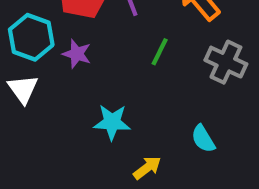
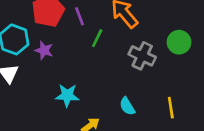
green line: (160, 52) -> (97, 38), moved

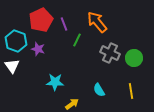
green circle: (179, 42) -> (134, 58), moved

